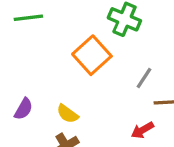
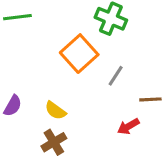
gray line: (144, 78) -> (116, 76), moved

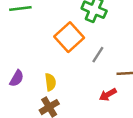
yellow semicircle: (55, 111) -> (50, 82), turned -133

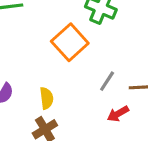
gray line: (98, 55) -> (107, 81), moved

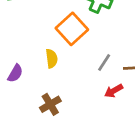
yellow semicircle: (46, 98) -> (52, 59), moved

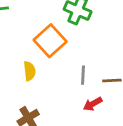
gray line: (104, 63) -> (83, 75), turned -30

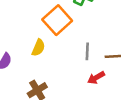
yellow semicircle: (30, 71) -> (38, 48), turned 30

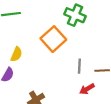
yellow semicircle: (38, 48) -> (16, 54), moved

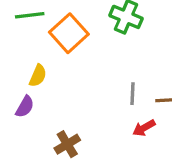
orange square: (53, 39) -> (69, 33), moved

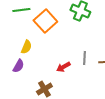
red arrow: (144, 128) -> (63, 67), moved

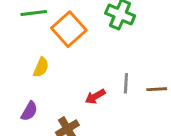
purple semicircle: (18, 66) -> (29, 111), moved

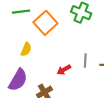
purple semicircle: (29, 111) -> (18, 80), size x1.6

